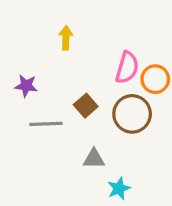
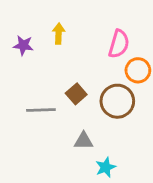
pink semicircle: (127, 68) -> (119, 44), moved
purple star: (26, 86) -> (23, 45), moved

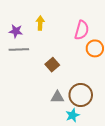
brown circle: (117, 101) -> (81, 95), moved
gray line: (41, 110) -> (19, 49), moved

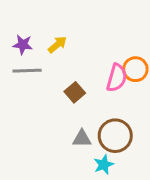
yellow arrow: (40, 23) -> (57, 45), moved, turned 48
pink semicircle: (82, 30) -> (117, 78), moved

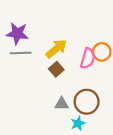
purple star: (23, 45) -> (17, 33), size x1.5
yellow arrow: (57, 45) -> (56, 49), moved, size x1.5

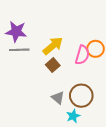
gray triangle: (62, 104) -> (58, 98), turned 40

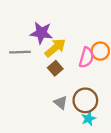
purple star: (16, 32) -> (41, 33), moved
cyan star: (73, 116) -> (89, 119), moved

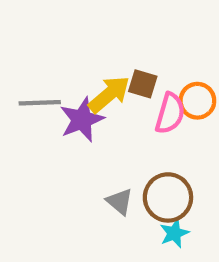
purple star: (41, 33) -> (82, 120), moved, turned -30
brown square: (55, 68) -> (143, 84), moved, turned -32

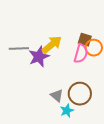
brown square: (143, 84) -> (85, 40), moved
cyan star: (174, 233) -> (67, 111), moved

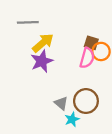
yellow arrow: (52, 45) -> (43, 43), moved
gray line: (19, 49) -> (28, 22), moved

